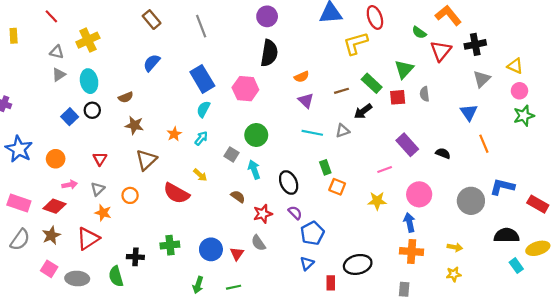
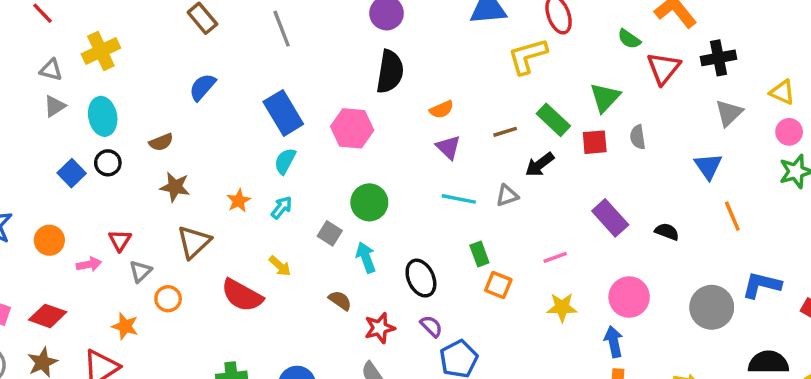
pink line: (385, 170) -> (555, 257), moved
pink arrow: (70, 185) -> (89, 264), moved
gray triangle: (98, 189) -> (141, 271), moved

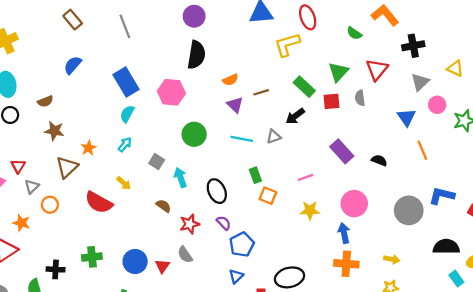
red triangle: (663, 68) -> (377, 70), moved
brown line: (505, 132) -> (261, 92), moved
pink circle: (789, 132) -> (437, 105), moved
orange star: (239, 201) -> (88, 148), moved
green circle: (369, 202) -> (194, 134), moved

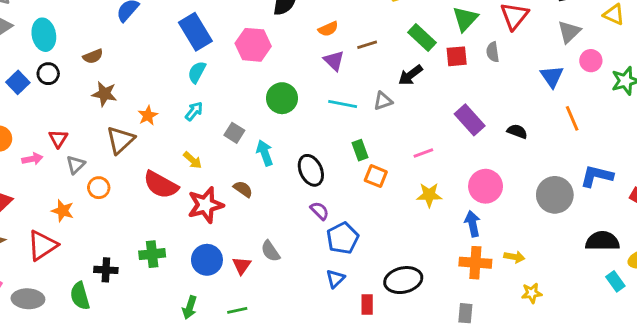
red star: (190, 224) -> (206, 205), moved, size x1.4
yellow arrow: (392, 259) -> (514, 257), moved

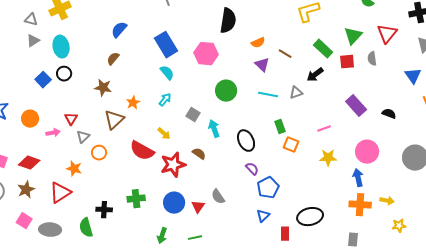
brown line: (367, 45) -> (285, 54), turned 48
brown semicircle: (93, 56) -> (113, 59), moved, turned 152
cyan semicircle: (197, 72) -> (167, 73), turned 112

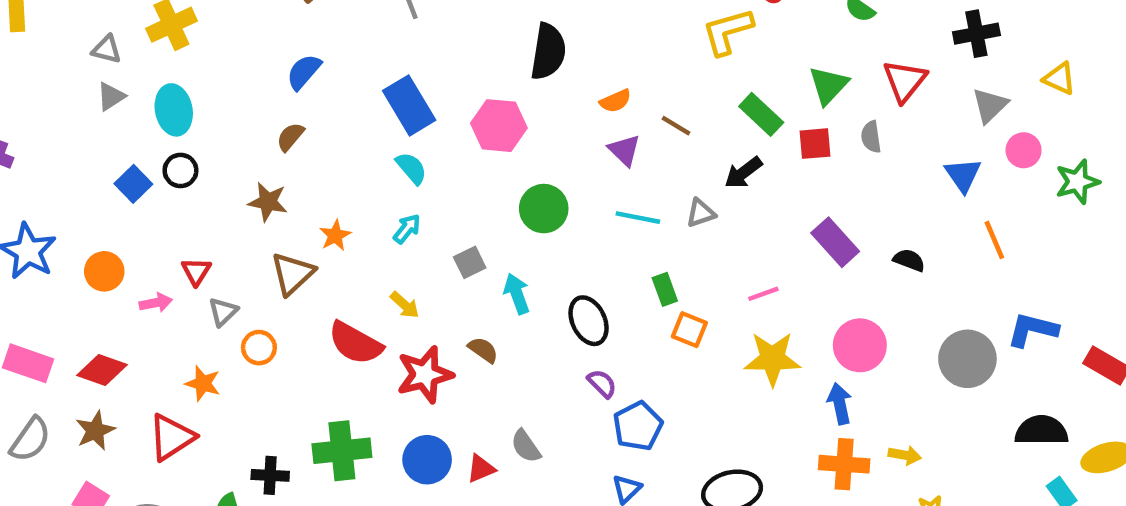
gray square: (193, 115) -> (470, 262), turned 32
yellow star: (328, 158) -> (772, 359), size x1.4
green cross: (136, 199) -> (342, 451), size x1.4
red triangle: (198, 207) -> (481, 469), turned 32

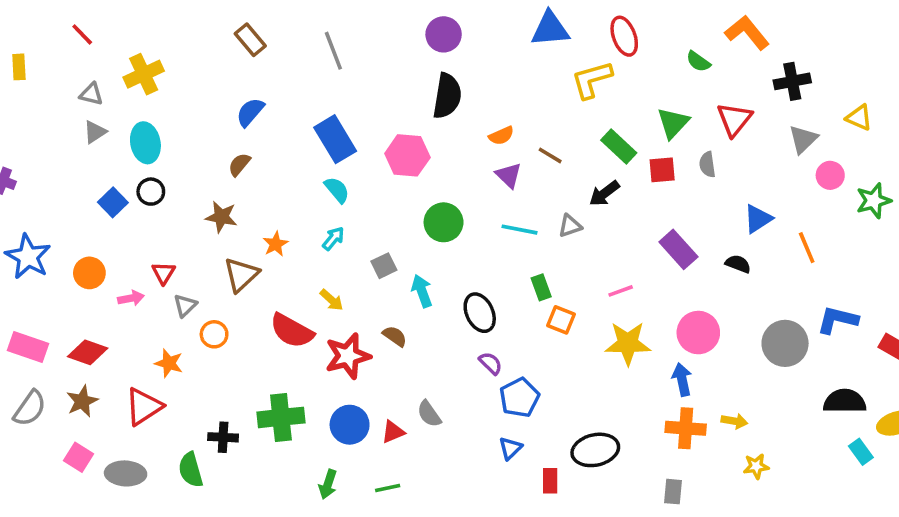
blue triangle: (963, 175) -> (758, 219), moved, turned 32

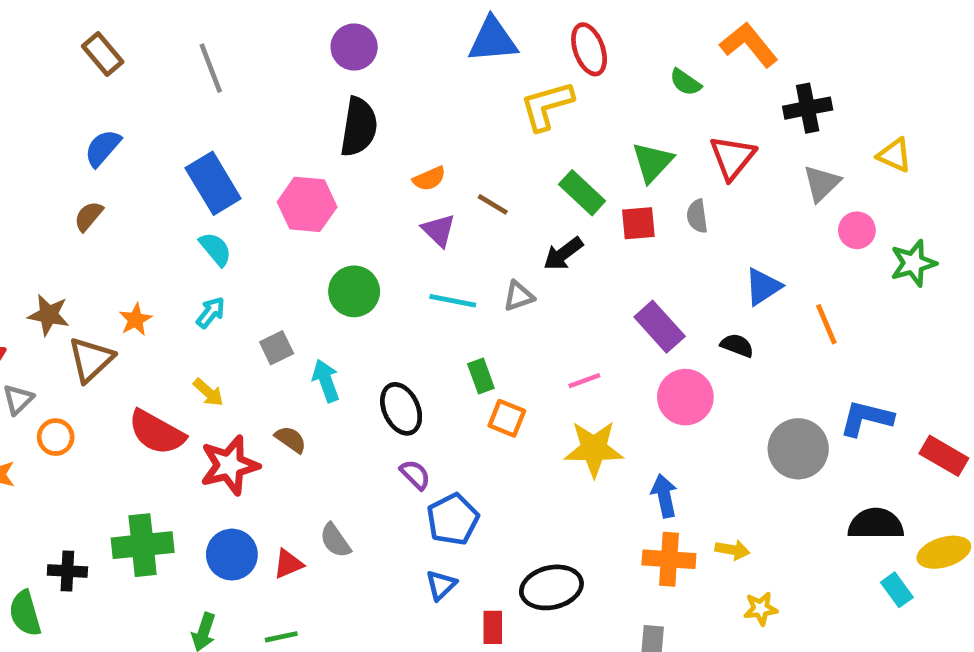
brown star: (221, 217) -> (49, 315), moved
pink circle: (698, 333) -> (685, 397), moved

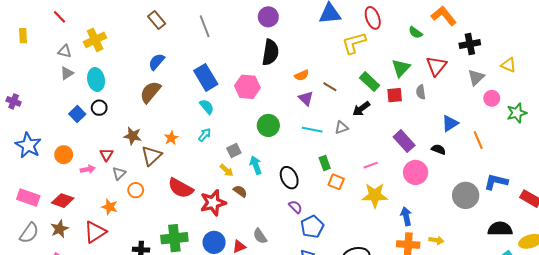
brown semicircle: (89, 216) -> (150, 92), size x1.6
yellow arrow: (208, 392) -> (227, 170), moved

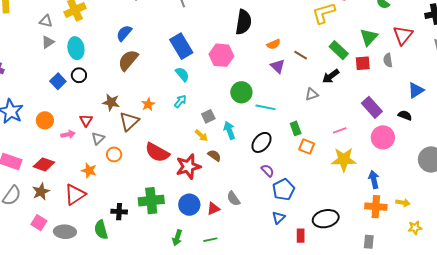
blue semicircle: (157, 62) -> (124, 33), moved
cyan line: (312, 130) -> (266, 107), moved
black ellipse: (289, 178) -> (262, 142), turned 65

